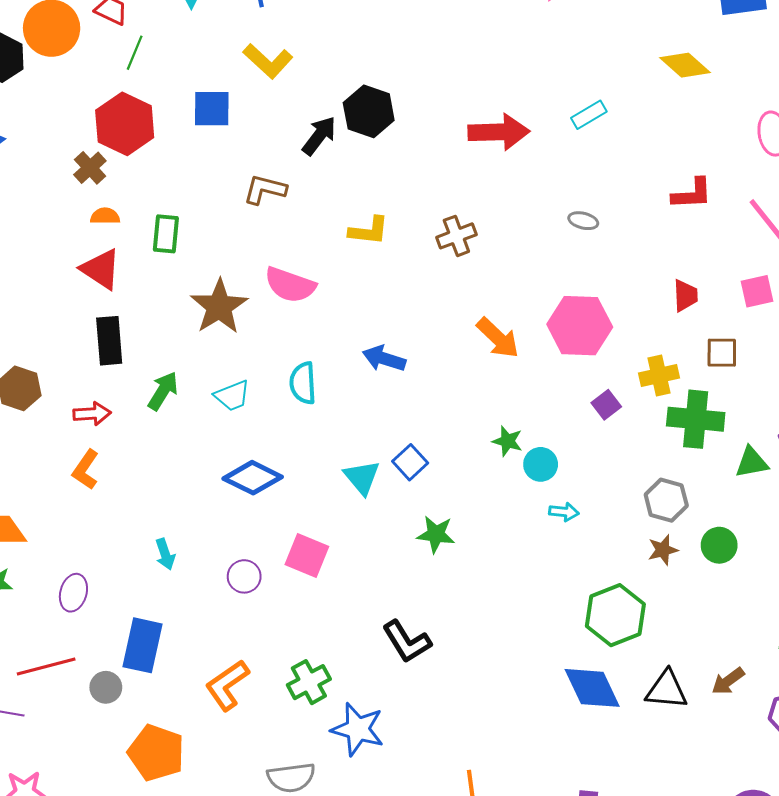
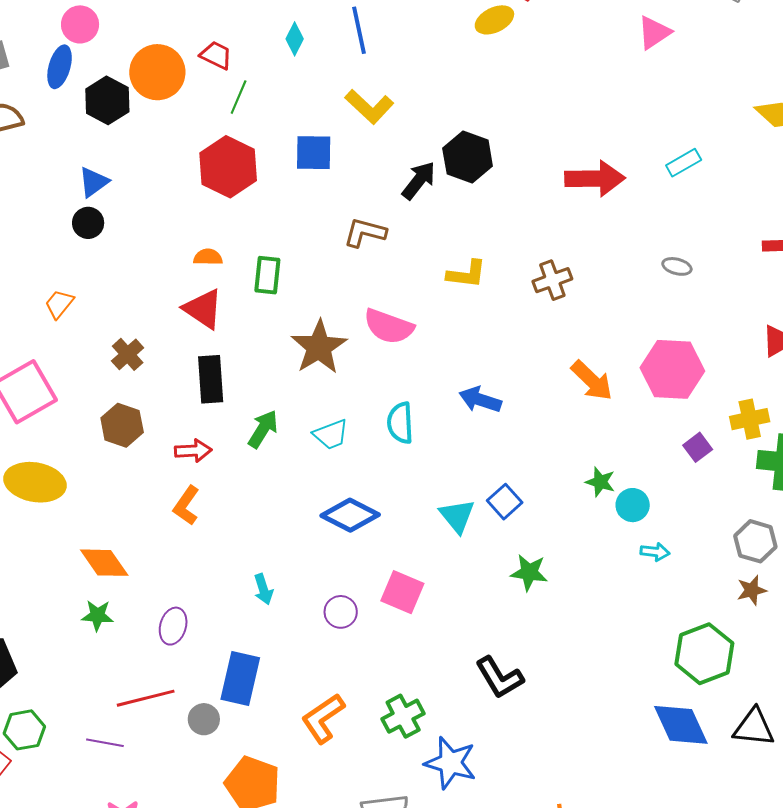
brown cross: (90, 168) -> (128, 354), moved

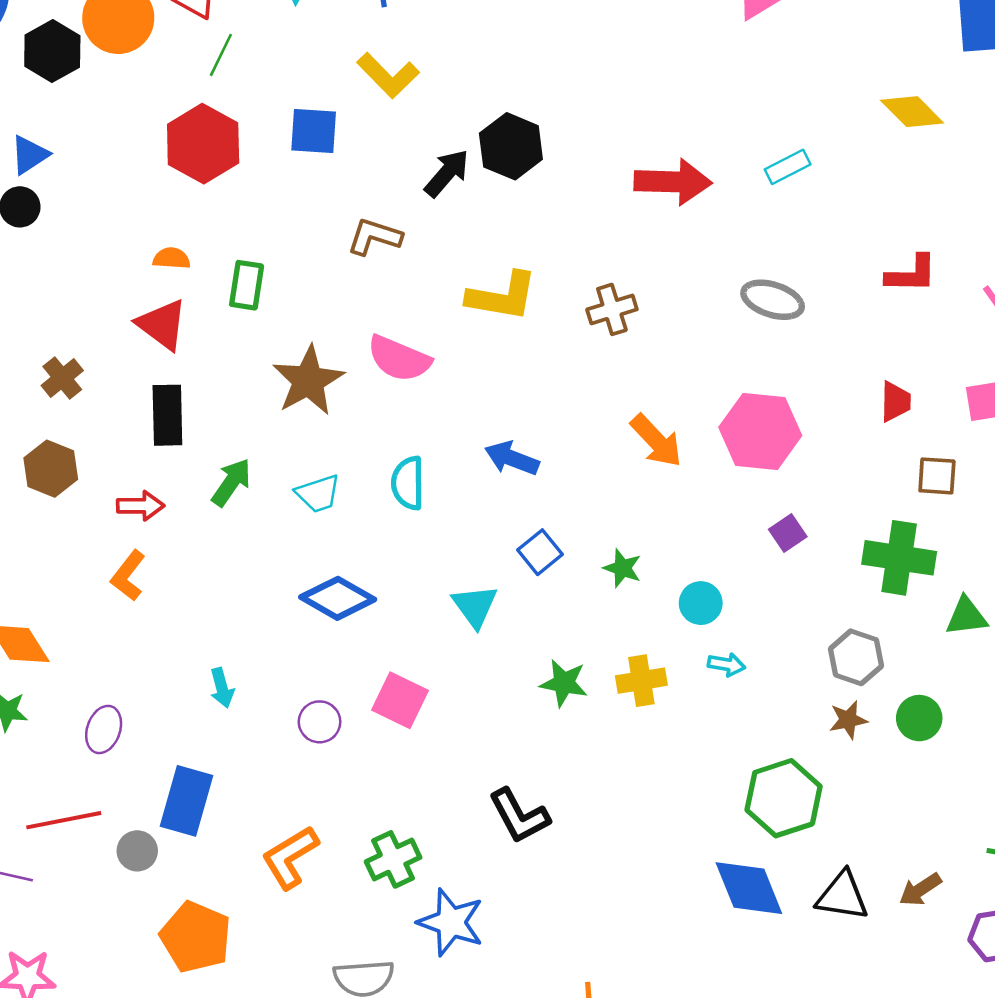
gray ellipse: (677, 266) -> (773, 300), size x1.6
yellow L-shape: (467, 274) -> (502, 296), size x1.4
yellow cross: (750, 419) -> (641, 681), moved
green star: (600, 482) -> (622, 568), moved
blue square: (505, 502) -> (540, 552), moved

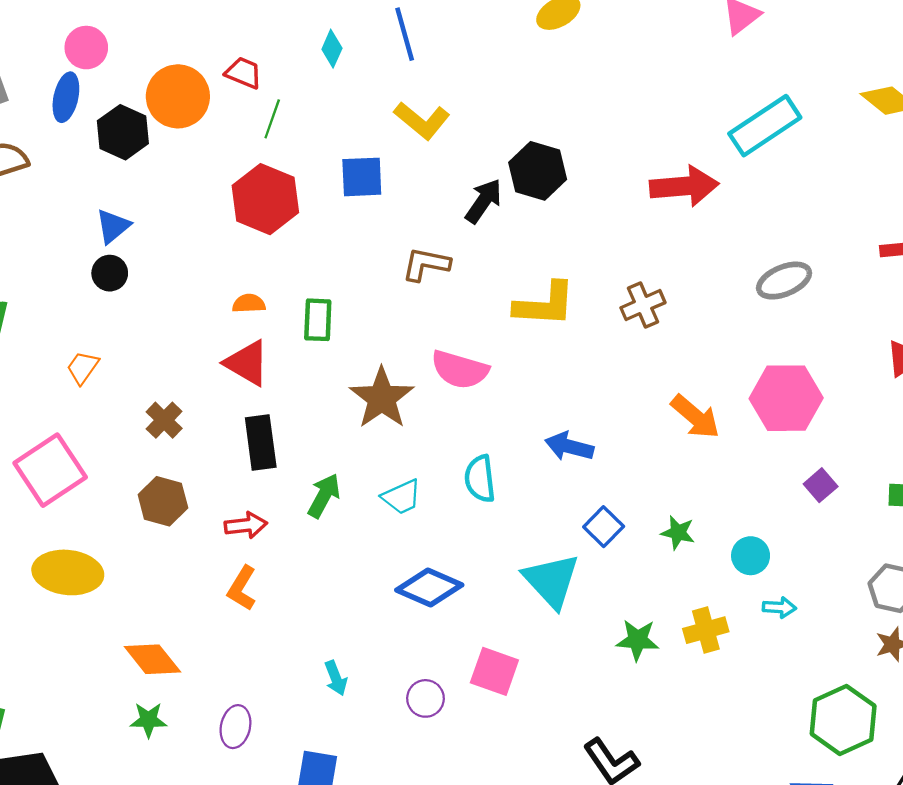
cyan rectangle: (788, 167) -> (765, 126), moved, size x1.8
gray ellipse: (773, 300) -> (784, 281), turned -34
cyan triangle: (475, 606) -> (551, 581), size x1.4

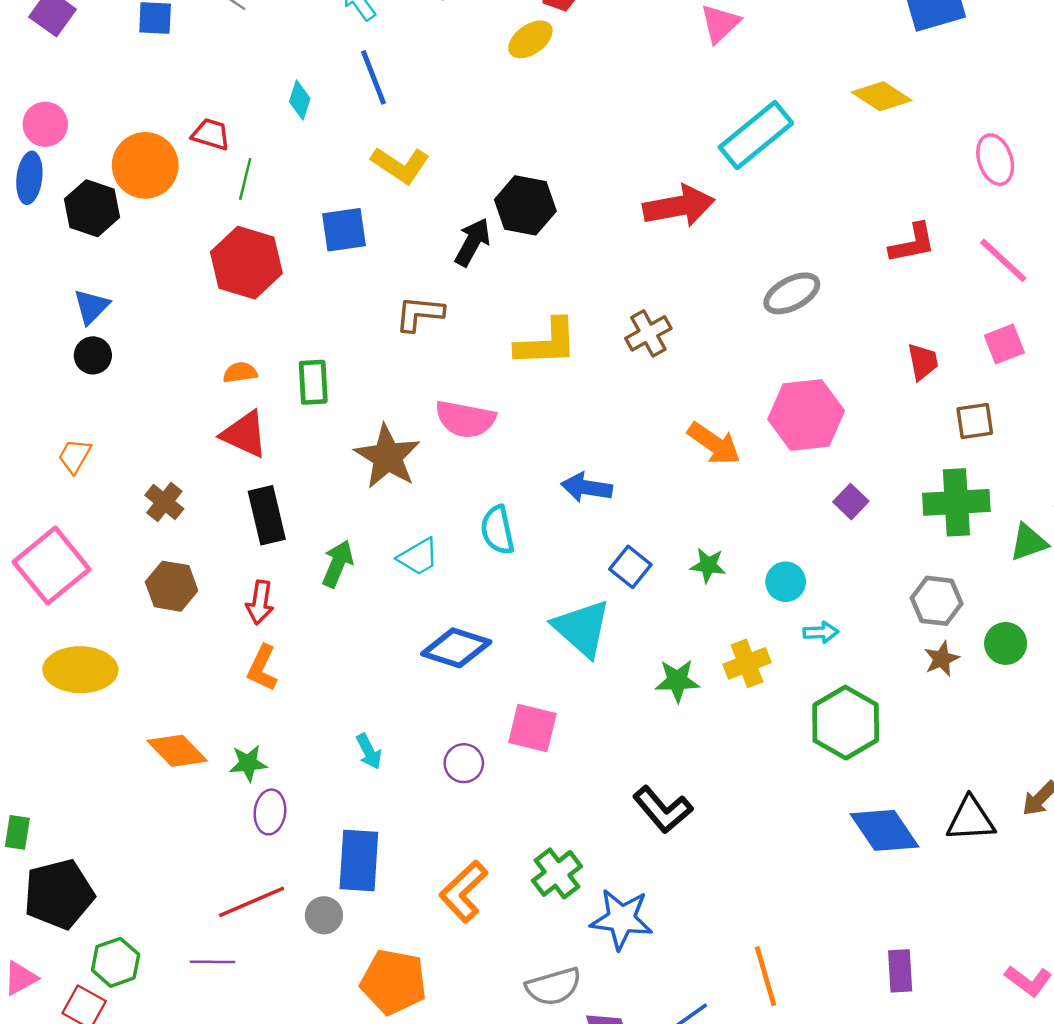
red arrow: (246, 525) -> (260, 602), turned 111
green star: (148, 720) -> (248, 763), moved
green hexagon: (843, 720) -> (846, 723), moved

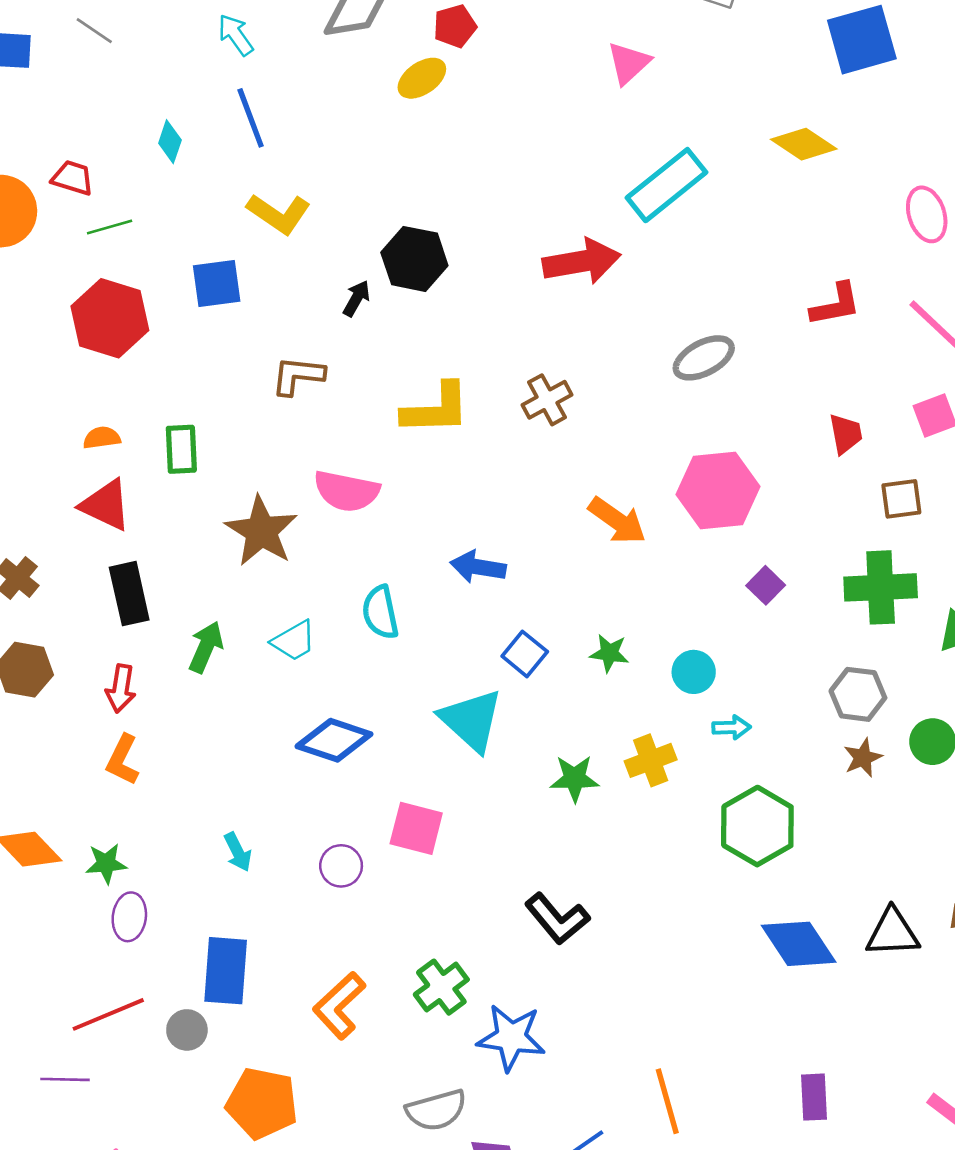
green line: (245, 179) -> (110, 227), turned 60
black arrow: (473, 242) -> (357, 298), size x0.7

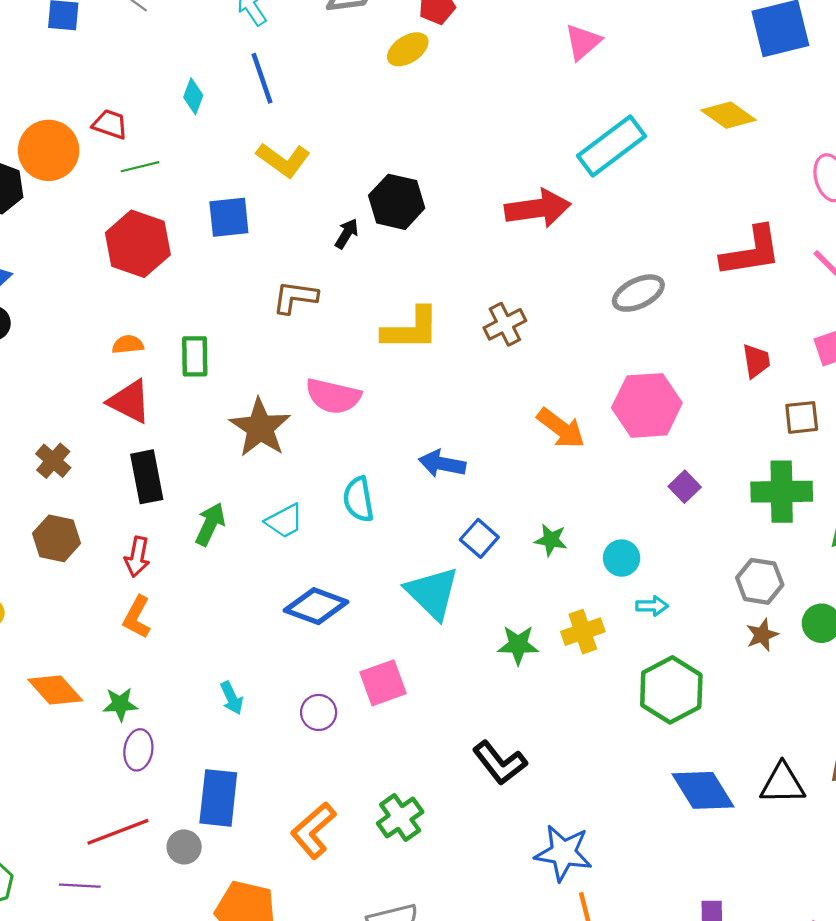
red L-shape: (836, 305) -> (751, 252), size x1.4
pink square: (416, 828) -> (383, 683), turned -36
blue star: (511, 1038) -> (563, 853), moved

